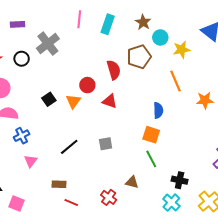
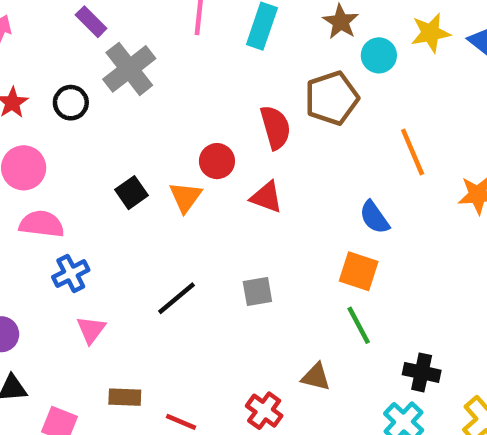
purple rectangle: (18, 24) -> (91, 22), moved, turned 48
yellow star: (182, 50) -> (431, 33), moved
blue semicircle: (158, 110) -> (374, 217), turned 147
brown rectangle: (59, 184) -> (125, 397), moved

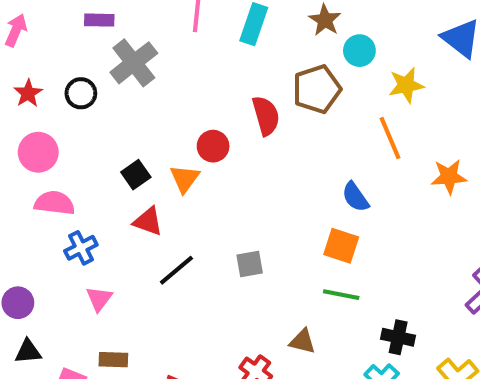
purple rectangle: (91, 22) -> (99, 20), turned -44
yellow star: (431, 33) -> (406, 85), moved
red triangle: (266, 197) -> (148, 221), moved
green line: (359, 325) -> (341, 295), turned -51
brown rectangle: (125, 397) -> (113, 360), moved

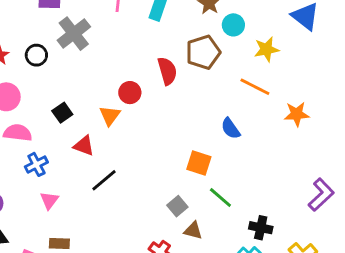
orange line: (390, 138) -> (255, 87), turned -40
black square: (136, 175) -> (62, 113), moved
orange square: (341, 246) -> (199, 163), moved
gray square: (250, 264) -> (177, 206), moved, turned -30
green line: (341, 295) -> (220, 197), turned 30

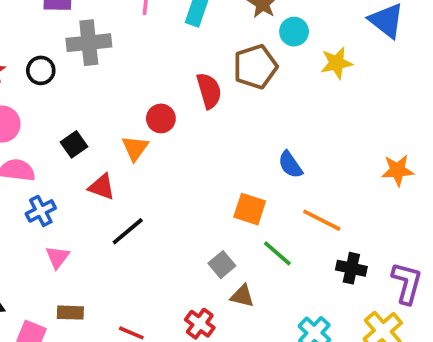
gray cross: (74, 34) -> (89, 43), turned 32
orange line: (255, 87) -> (322, 220), moved
orange star: (297, 114) -> (398, 170), moved
purple L-shape: (321, 195) -> (407, 283), moved, turned -32
black cross: (261, 228) -> (351, 268), moved

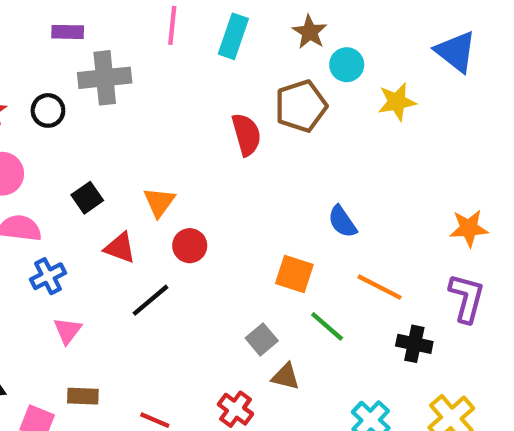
red circle: (161, 118) -> (190, 246), moved
purple L-shape: (407, 283) -> (467, 298), moved

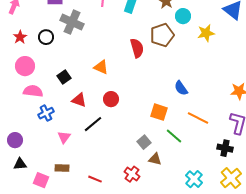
gray cross: (105, 78) -> (72, 22), turned 30
orange triangle: (159, 202) -> (101, 67), moved, turned -42
pink triangle: (68, 331) -> (64, 137), moved
black cross: (414, 344) -> (225, 148), moved

